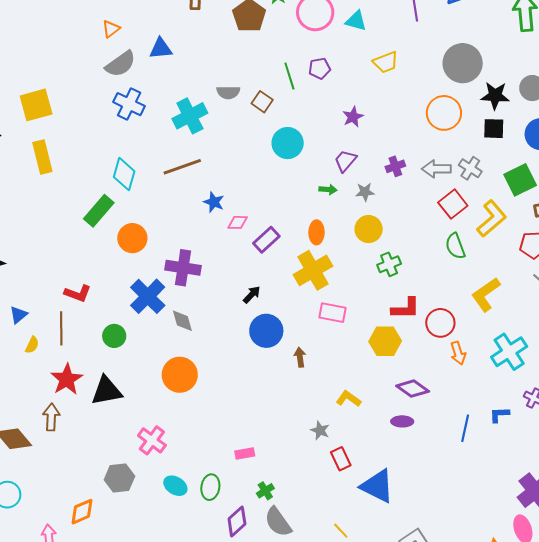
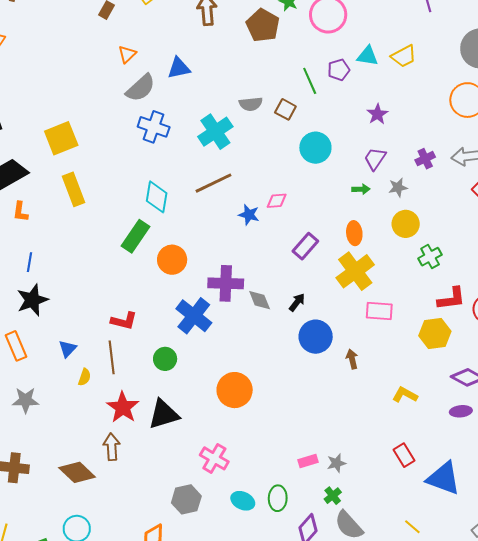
cyan triangle: (356, 21) -> (367, 56), moved
pink diamond: (238, 222) -> (277, 201), moved
gray diamond: (182, 321) -> (260, 300), moved
gray star: (320, 430) -> (336, 463), moved, turned -30

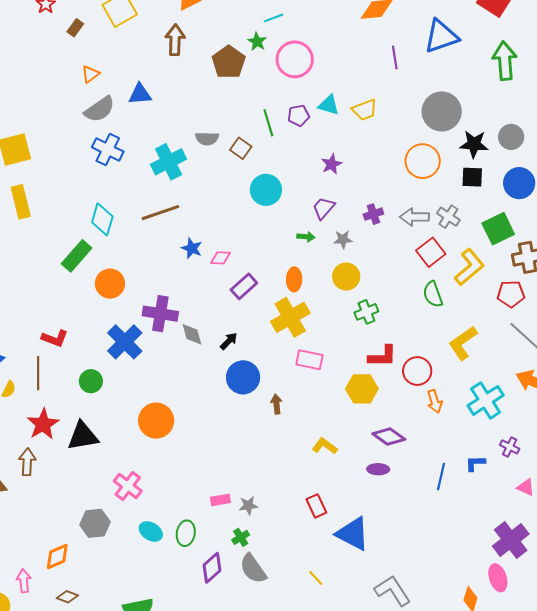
pink diamond: (277, 201) -> (221, 258), moved

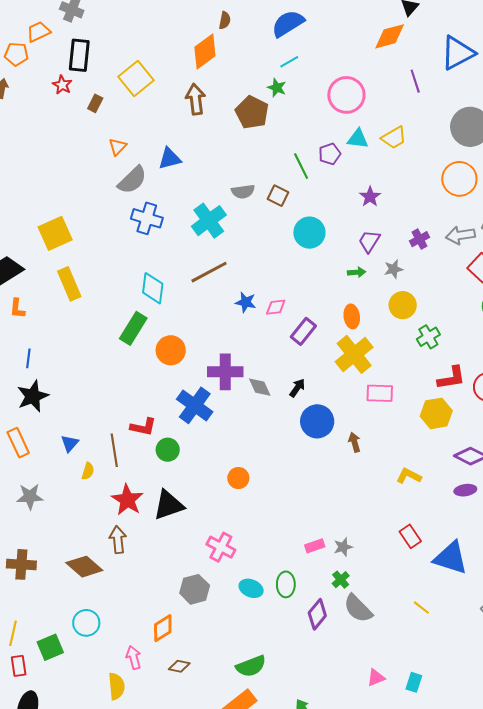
pink circle: (295, 59) -> (346, 95), moved
red L-shape: (55, 338) -> (143, 427), moved
orange circle: (156, 421) -> (238, 478), size x0.6

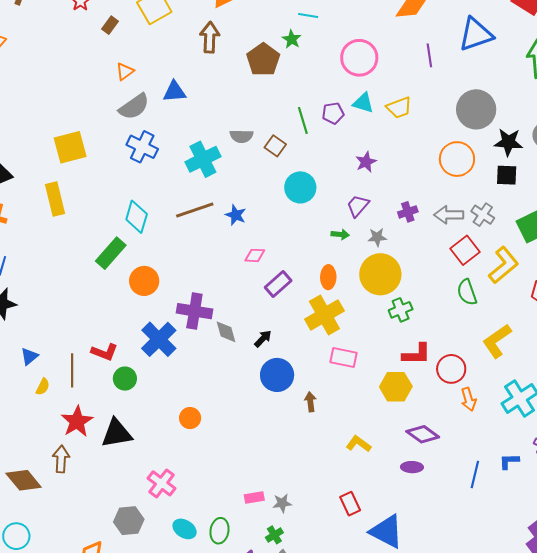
cyan line: (289, 62) -> (308, 16), turned 30
yellow square: (55, 233) -> (70, 147), moved
blue star: (246, 302) -> (236, 215), moved
yellow circle: (403, 305) -> (380, 274), size x1.5

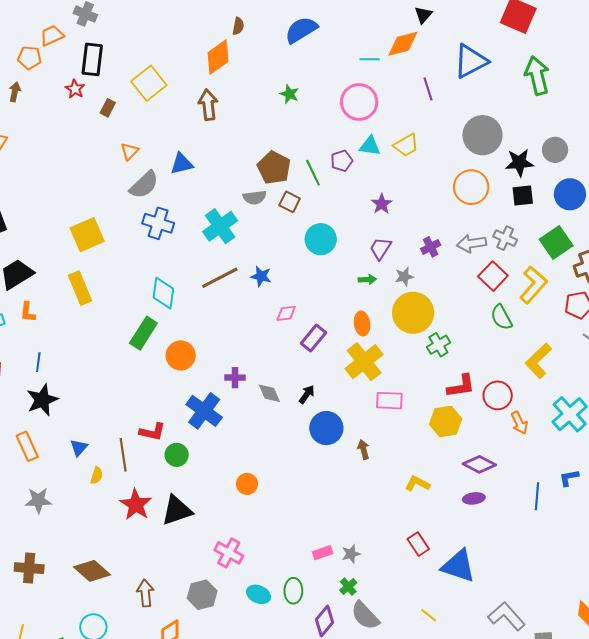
cyan line: (308, 16) -> (370, 59), moved
brown pentagon: (263, 60) -> (274, 168), moved
purple cross: (194, 311) -> (235, 378), size x0.6
brown arrow: (61, 459) -> (145, 593), moved

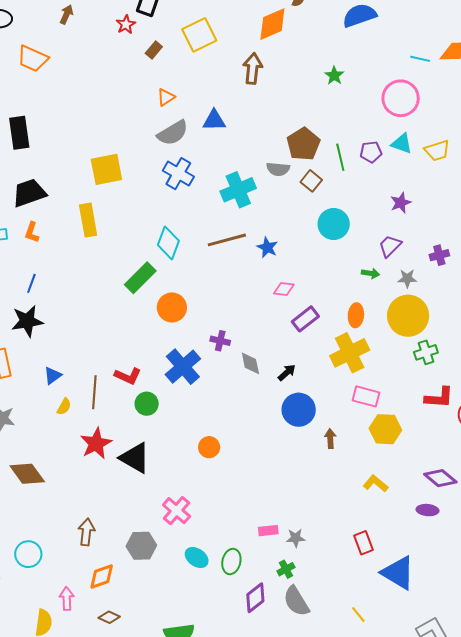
yellow hexagon: (446, 421) -> (385, 429), moved
black triangle: (177, 510) -> (135, 458), turned 36
brown diamond: (92, 571) -> (27, 474), moved

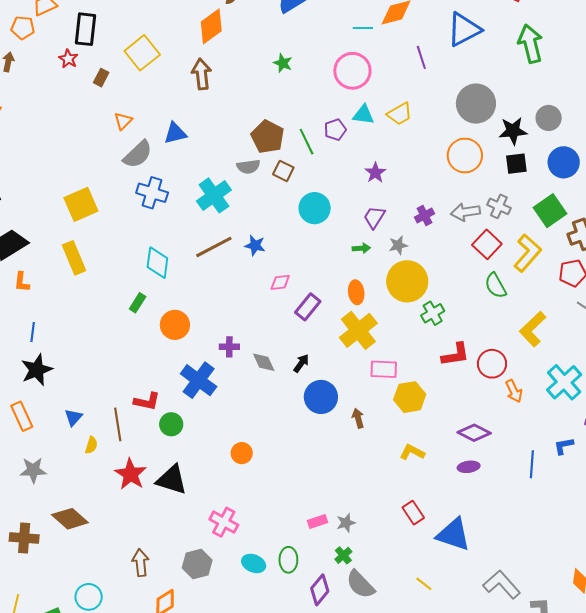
green rectangle: (140, 278) -> (138, 303), size x0.6

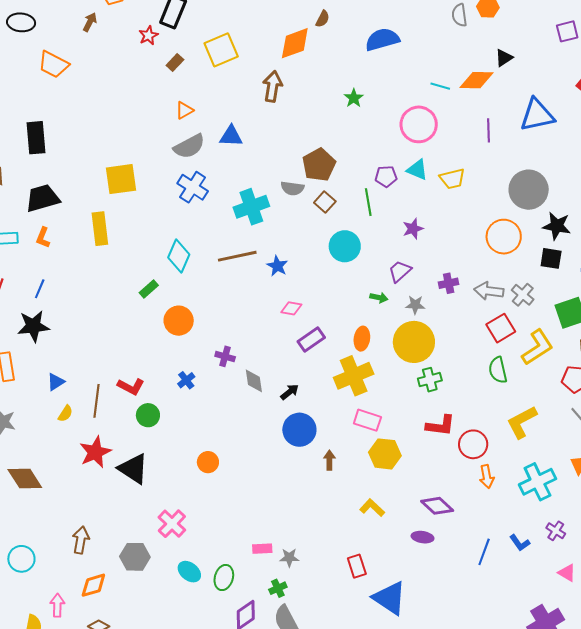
green line: (307, 142) -> (368, 202), moved
blue cross: (199, 380) -> (186, 380), size x0.5
blue L-shape: (564, 446) -> (520, 543), turned -130

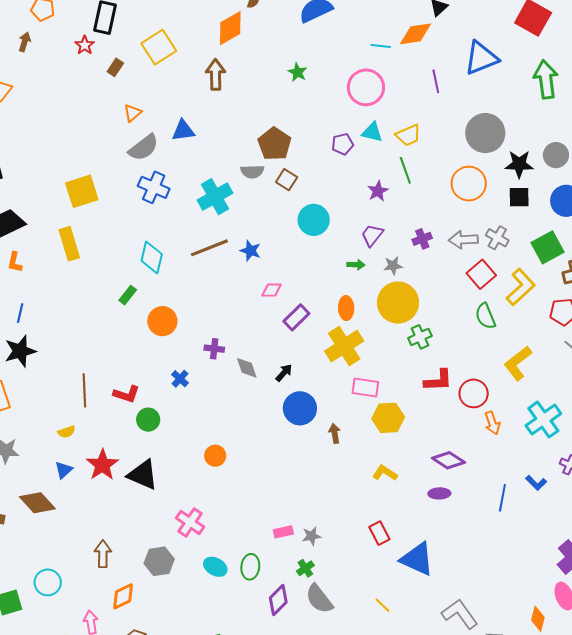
green line: (368, 202) -> (405, 170), moved
blue triangle: (56, 382) -> (64, 470), moved
brown line: (96, 401) -> (84, 390), moved
yellow semicircle: (65, 414) -> (66, 432), turned 48

